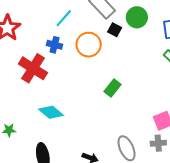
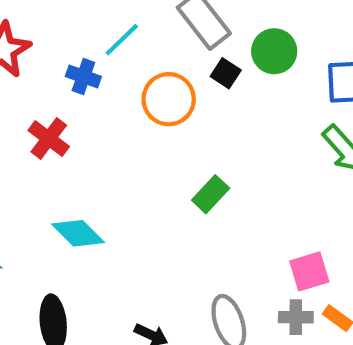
blue cross: (55, 45) -> (83, 77), moved
red cross: (33, 68) -> (49, 138), size x0.7

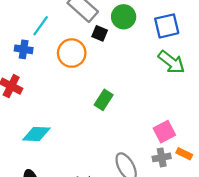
cyan diamond: (78, 233) -> (36, 134), turned -32

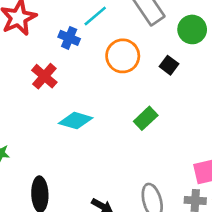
black square: (100, 33) -> (169, 65), moved
cyan diamond: (36, 134) -> (76, 121), moved

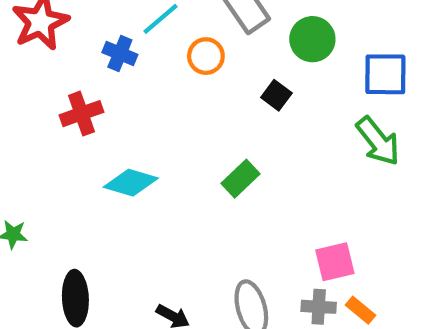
orange circle: (123, 56) -> (206, 56), moved, size x0.7
red cross: (44, 76) -> (81, 114), turned 30

